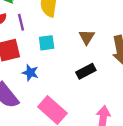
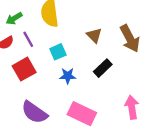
blue star: (30, 73) -> (68, 76), moved

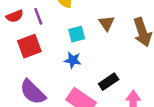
cyan square: (58, 52) -> (77, 34), moved
black rectangle: (103, 68) -> (109, 82), moved

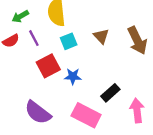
cyan square: (77, 34) -> (69, 41), moved
red square: (29, 46) -> (48, 66), moved

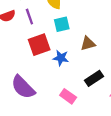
brown triangle: (101, 36) -> (88, 43), moved, turned 49
pink rectangle: (86, 115) -> (68, 96), size x0.6

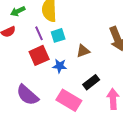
purple line: (29, 17) -> (39, 33), moved
pink rectangle: (68, 96) -> (69, 100), size x1.6

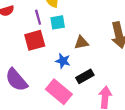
blue star: (60, 66) -> (63, 61), moved

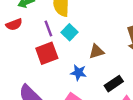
cyan square: (58, 22) -> (70, 32), turned -32
black rectangle: (85, 76) -> (114, 84), moved

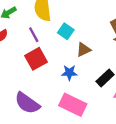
cyan square: (70, 32) -> (66, 31), moved

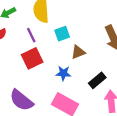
cyan square: (66, 31) -> (62, 34), turned 32

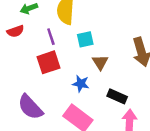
brown triangle: (78, 52) -> (100, 62), turned -48
black rectangle: (97, 80) -> (117, 96), turned 56

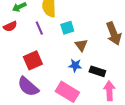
red square: (48, 62) -> (33, 60), moved
blue star: (81, 84) -> (75, 65), moved

